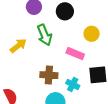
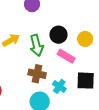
black circle: (65, 11) -> (58, 35), moved
green arrow: (44, 35) -> (37, 45), moved

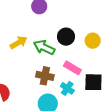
green arrow: (37, 45) -> (44, 47), turned 130
pink rectangle: (66, 56) -> (72, 68), moved

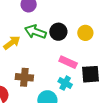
green arrow: (44, 47) -> (35, 32), moved
brown cross: (45, 76) -> (24, 77), moved

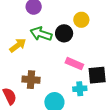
yellow circle: (85, 33) -> (81, 20), moved
cyan cross: (65, 83) -> (80, 89), moved, turned -32

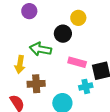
green arrow: (41, 34) -> (40, 49), moved
yellow arrow: (18, 45) -> (20, 64), moved, turned 144

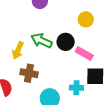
black circle: (63, 34) -> (66, 42), moved
pink rectangle: (77, 62) -> (84, 53), moved

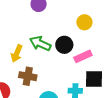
pink rectangle: (84, 53) -> (83, 56), turned -54

